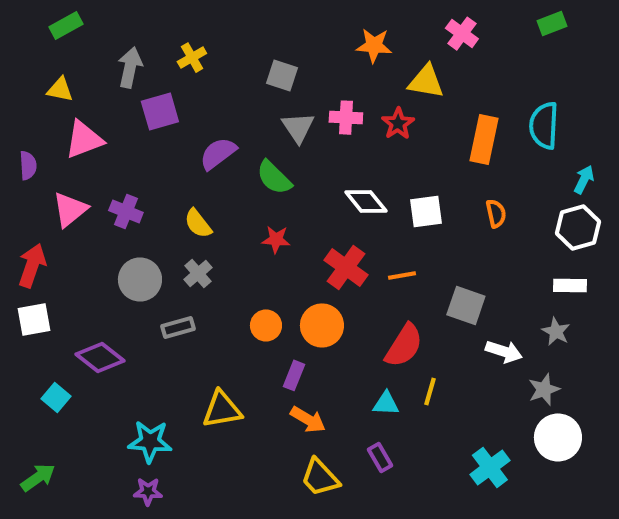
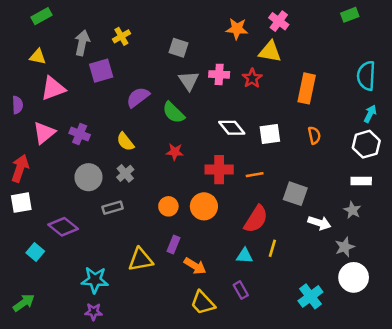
pink cross: (462, 34) -> (279, 21), moved
cyan semicircle: (544, 126) -> (366, 76), moved
red cross: (346, 267) -> (219, 170), turned -36
purple rectangle: (294, 375) -> (173, 244), moved

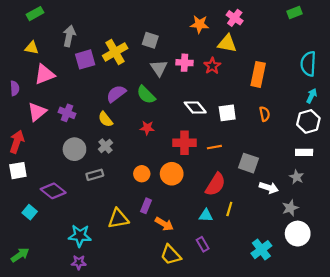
yellow cross: (121, 36) -> (115, 52), moved, size x1.6
purple semicircle: (138, 97) -> (116, 94), moved

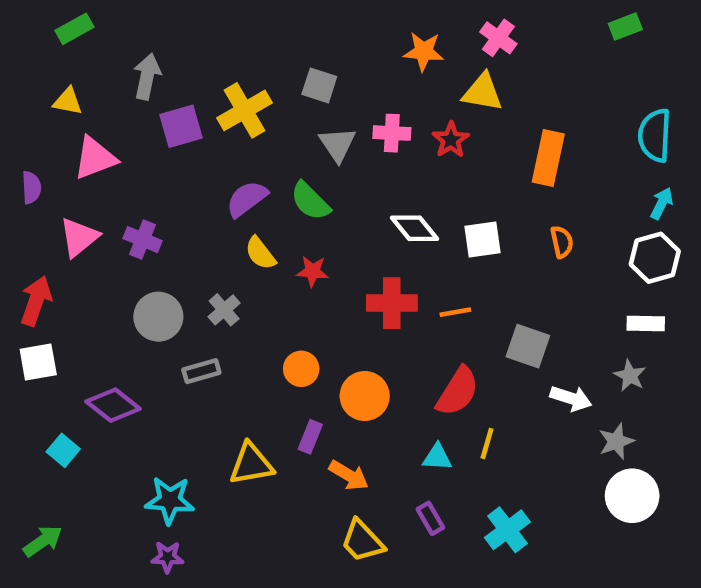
yellow semicircle: (105, 119) -> (260, 253), moved
orange circle: (172, 174) -> (365, 396), moved
cyan cross: (261, 250) -> (507, 530), moved

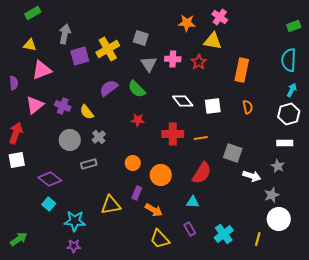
green rectangle: (625, 27) -> (294, 26), moved
yellow semicircle: (260, 253) -> (87, 112), moved
yellow line: (487, 444) -> (258, 239), moved
cyan square: (63, 450) -> (49, 204), moved

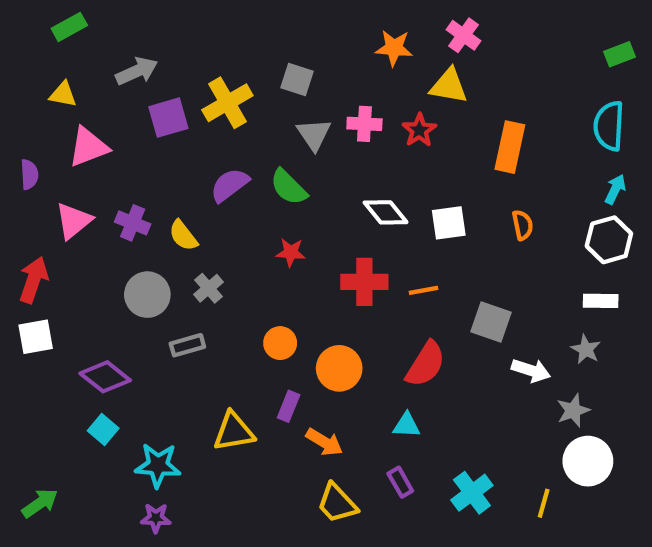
gray arrow: (65, 34) -> (137, 71), turned 54

